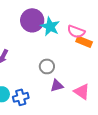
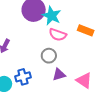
pink semicircle: (76, 32) -> (58, 35), moved
blue cross: (21, 97) -> (23, 77), moved

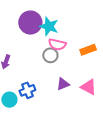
orange rectangle: (86, 30) -> (88, 50), moved, turned -35
gray circle: (49, 56) -> (50, 55), moved

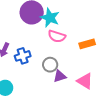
gray circle: (50, 55) -> (50, 65), moved
blue cross: (27, 90) -> (23, 56), moved

